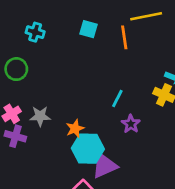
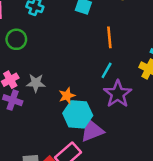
orange line: (124, 37) -> (109, 37), moved
purple star: (131, 124) -> (118, 94), size x1.6

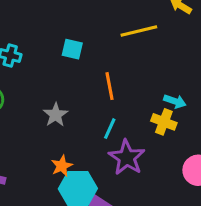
gray star: (36, 83) -> (56, 115), moved, turned -30

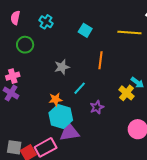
cyan line: (110, 129) -> (80, 88), moved
purple star: (127, 158) -> (97, 107), size x0.6

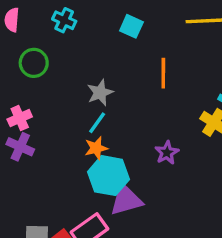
cyan line: (80, 88) -> (97, 123), moved

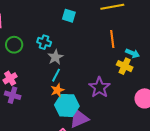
cyan cross: (64, 20) -> (44, 42), moved
orange line: (163, 73) -> (112, 39), moved
purple star: (167, 153) -> (99, 87), size x1.5

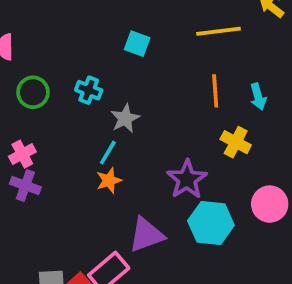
cyan arrow: (133, 53) -> (258, 97), moved, turned 48
gray star: (55, 57) -> (125, 118), moved
cyan hexagon: (67, 105) -> (211, 223), moved

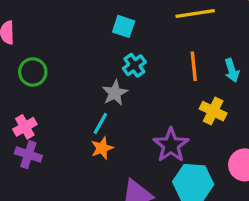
cyan cross: (89, 90) -> (134, 65), moved, turned 35

